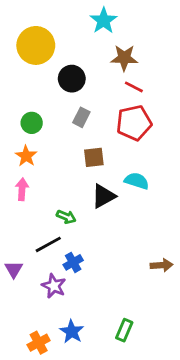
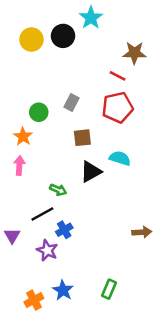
yellow circle: (36, 45) -> (31, 40), size x0.7
brown star: (124, 58) -> (134, 53), moved
black circle: (72, 79) -> (63, 36), moved
green circle: (32, 123) -> (39, 112), moved

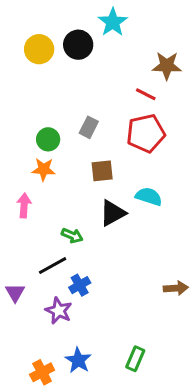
orange star: (23, 136) -> (44, 169), moved, turned -30

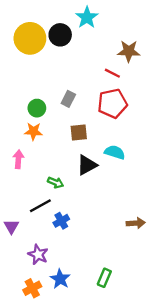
yellow circle: (39, 49) -> (30, 38), size x1.4
purple star: (59, 311) -> (38, 255), moved

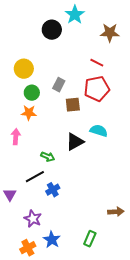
yellow circle: (30, 38) -> (24, 69), moved, size x0.7
brown star: (129, 51) -> (110, 33), moved
brown square: (79, 132) -> (73, 105), moved
brown arrow: (136, 223) -> (116, 212), moved

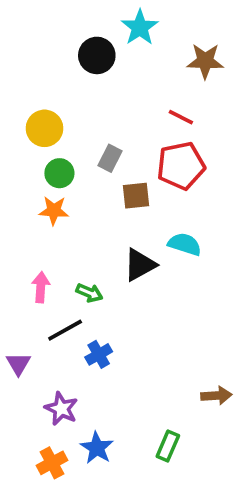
pink arrow: (16, 137) -> (41, 287), moved

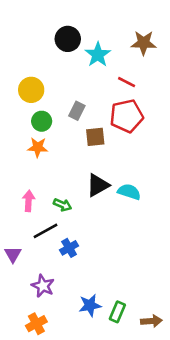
cyan star: (140, 27) -> (98, 55), moved
cyan semicircle: (185, 244) -> (129, 192), moved
brown arrow: (216, 396) -> (151, 321), moved
blue star: (97, 448) -> (90, 305), moved, turned 30

